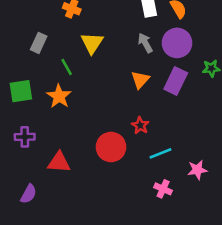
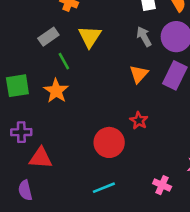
gray rectangle: (39, 43) -> (48, 37), moved, turned 30
cyan line: (161, 153) -> (104, 188), moved
red triangle: (59, 162) -> (41, 158), moved
purple semicircle: (29, 194) -> (25, 190), turned 138

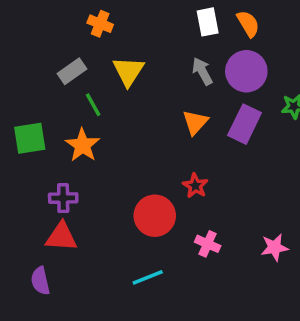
purple cross: (21, 132) -> (63, 198), moved
pink cross: (162, 185) -> (208, 244), moved

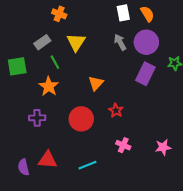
orange triangle: (195, 122) -> (96, 83), moved
green square: (30, 138) -> (17, 66), moved
red circle: (155, 216) -> (81, 119), moved
red triangle: (61, 237) -> (48, 160), moved

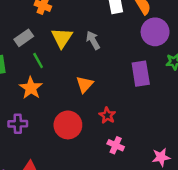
gray arrow: (120, 42) -> (93, 40), moved
purple circle: (146, 42) -> (155, 32), moved
purple rectangle: (145, 74) -> (141, 74), turned -35
pink cross: (123, 145) -> (116, 145), moved

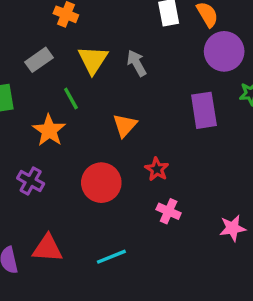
green line: (38, 61) -> (71, 98), moved
purple cross: (18, 124) -> (31, 181), turned 30

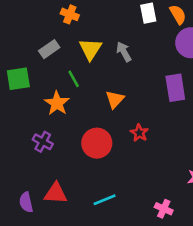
pink cross: (169, 211) -> (164, 209), moved

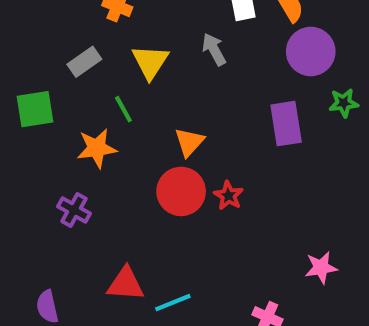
gray arrow: (124, 52) -> (214, 49), moved
orange star: (57, 103) -> (97, 148), turned 30
red circle: (97, 143) -> (181, 191), moved
red triangle: (56, 193) -> (126, 284), moved

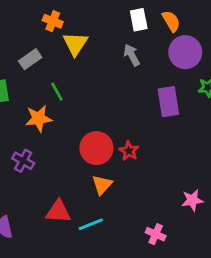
gray arrow: (214, 49) -> (132, 55), moved
yellow triangle: (150, 62) -> (75, 44), moved
orange triangle: (189, 142) -> (102, 185), moved

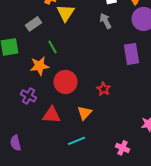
red circle: (96, 148) -> (66, 82), moved
red triangle: (58, 212) -> (52, 115), moved

